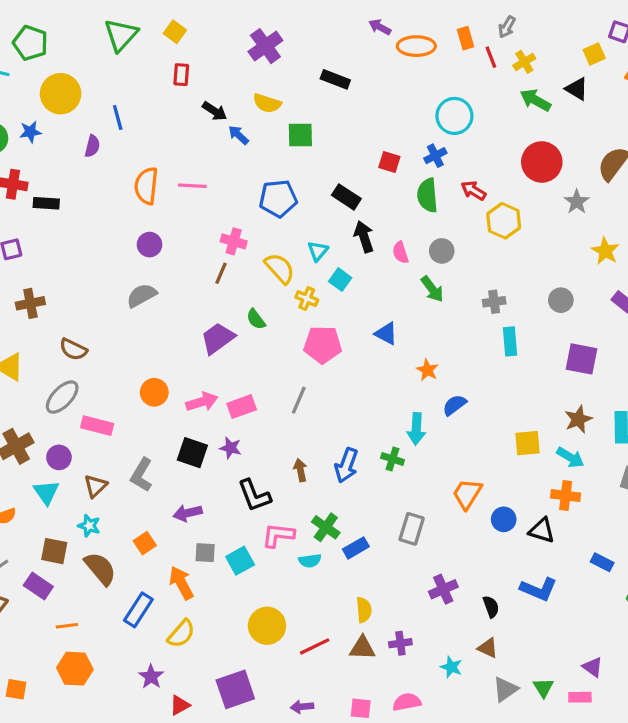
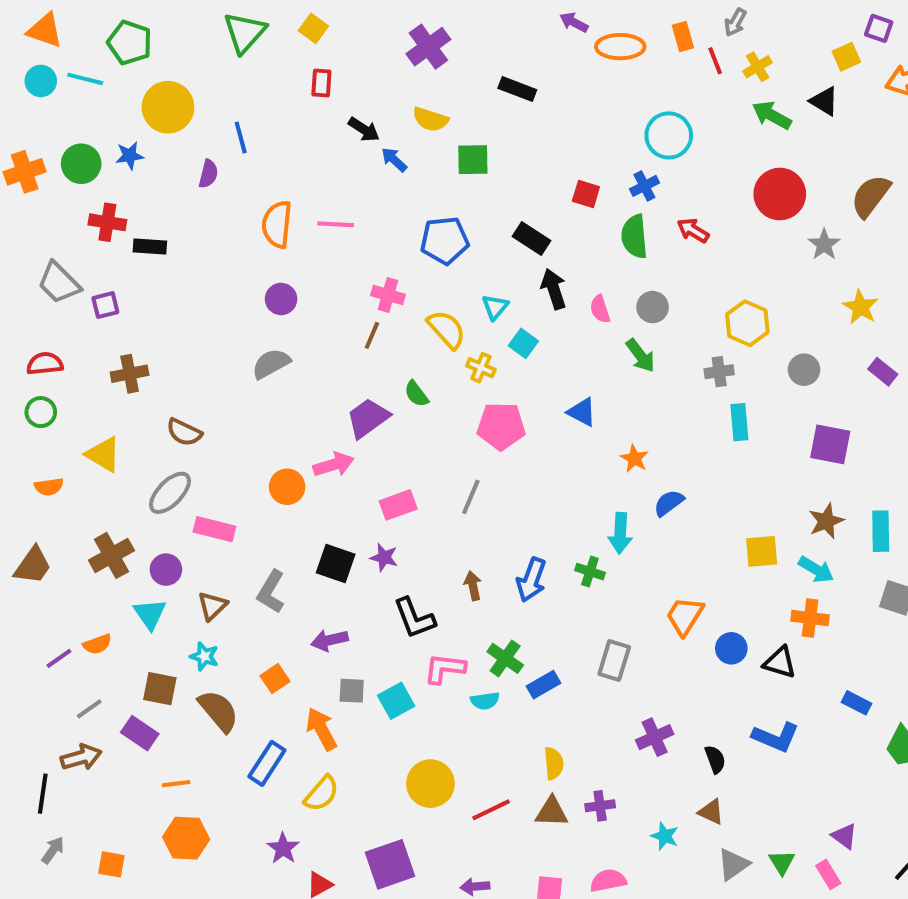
yellow hexagon: (504, 221) -> (747, 323), moved
pink arrow: (202, 402) -> (334, 465), moved
pink rectangle: (580, 697) -> (828, 874), turned 60

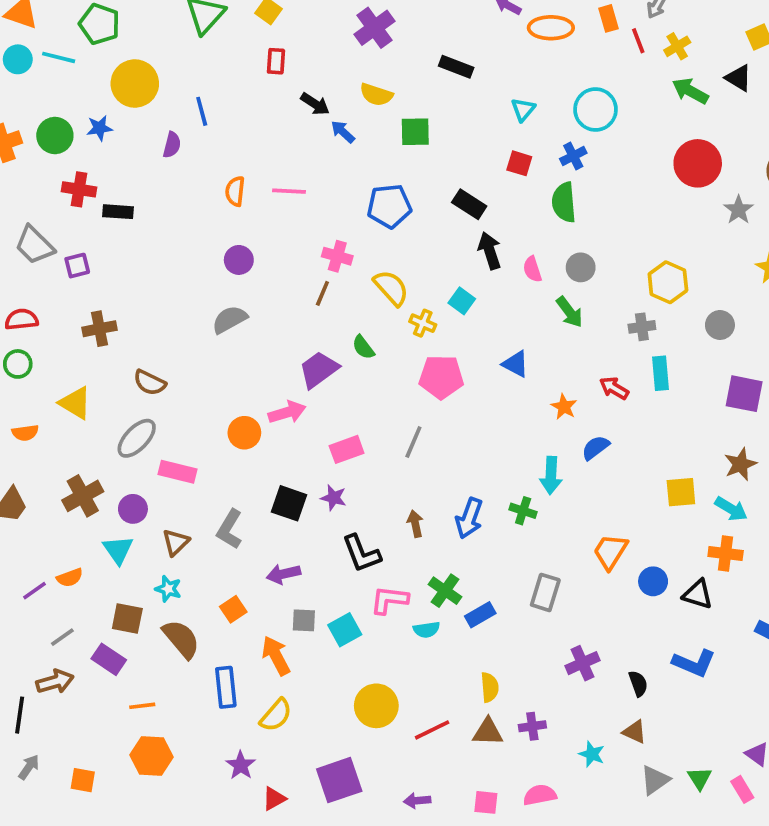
orange semicircle: (277, 224) -> (235, 191), size x0.7
red arrow: (693, 230) -> (614, 388), moved
cyan triangle: (495, 307) -> (523, 109), moved
blue rectangle: (267, 763) -> (226, 687), turned -39

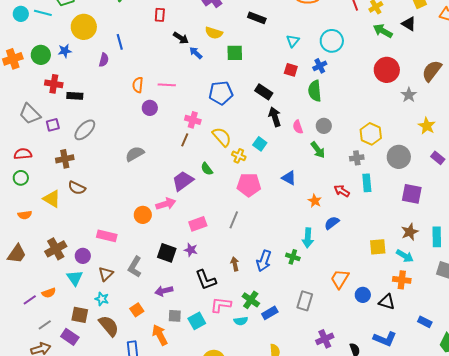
purple circle: (239, 260) -> (150, 108), moved
gray circle: (720, 325) -> (399, 157), size x1.5
brown semicircle: (150, 383) -> (77, 188), moved
gray ellipse: (137, 438) -> (85, 130), moved

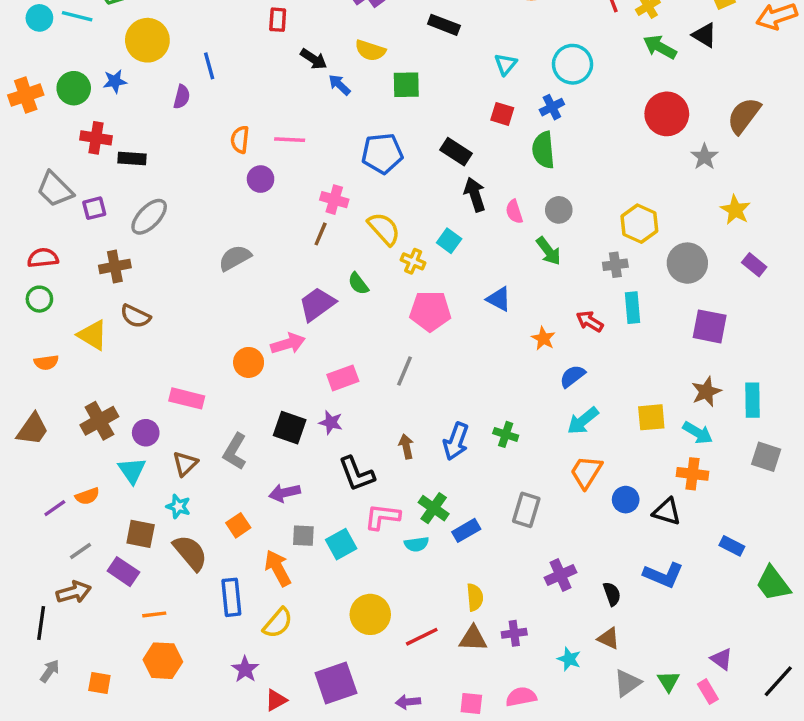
cyan arrow: (308, 238) -> (583, 421), moved, turned 48

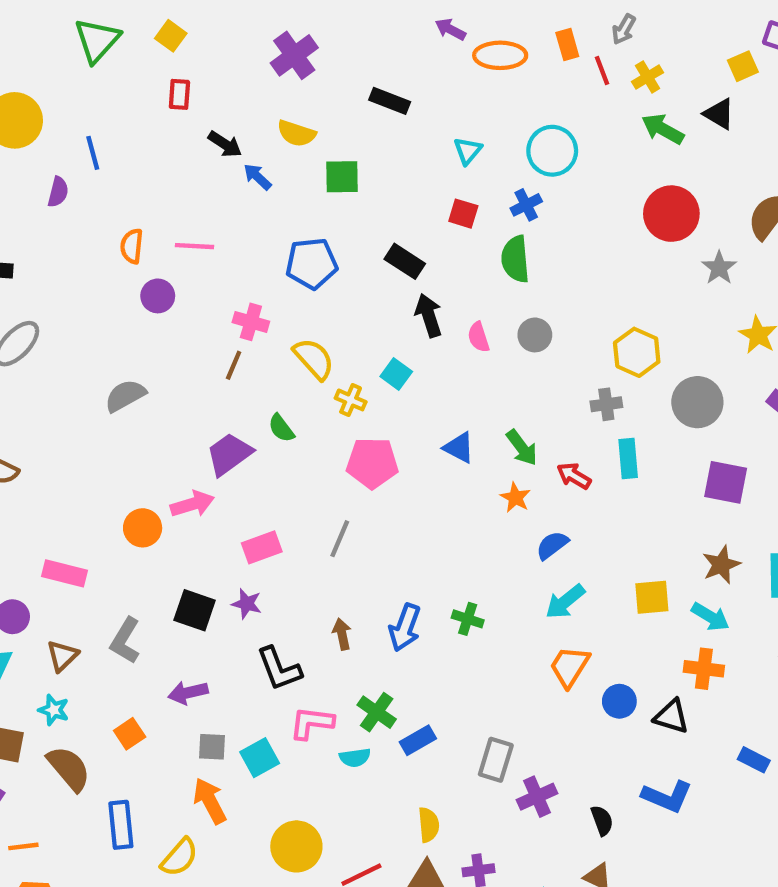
green arrow: (549, 251) -> (522, 448), moved
gray rectangle: (526, 510) -> (496, 760), moved
orange arrow: (278, 568) -> (210, 801), moved

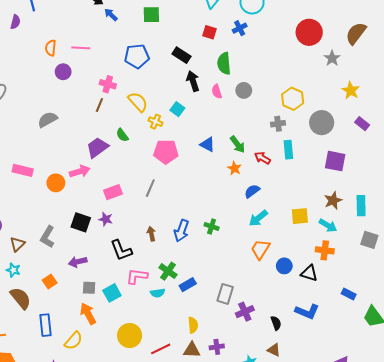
green semicircle: (515, 259) -> (224, 63), moved
pink rectangle: (65, 573) -> (23, 170), moved

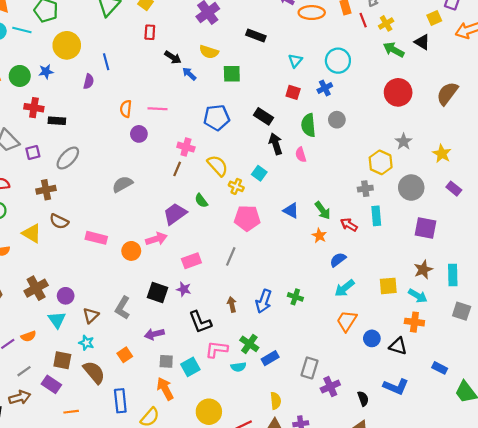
gray star: (332, 58) -> (404, 142), moved
gray circle: (244, 90) -> (337, 120), moved

